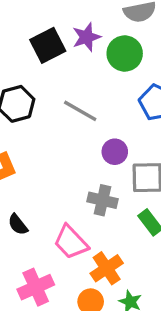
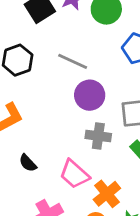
purple circle: (115, 152) -> (90, 95), moved, size x1.4

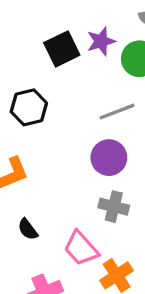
gray line: (73, 61) -> (117, 112), moved, turned -52

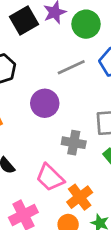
purple circle: (109, 158) -> (45, 103), moved

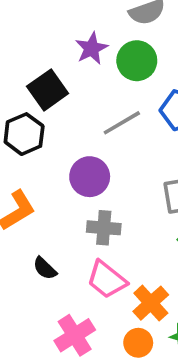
black square: (24, 20) -> (48, 90), moved
gray cross: (74, 143) -> (104, 228), moved

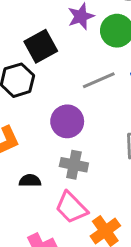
black semicircle: (45, 268) -> (30, 181), moved, turned 130

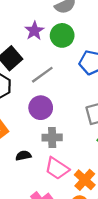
gray line: (99, 80) -> (42, 75), moved

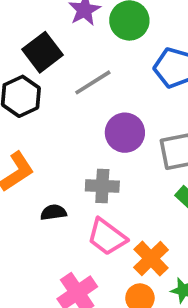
purple circle: (41, 108) -> (125, 133), moved

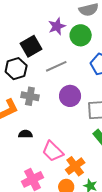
gray cross: (102, 186) -> (30, 96), moved

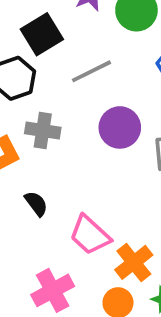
black semicircle: (25, 134) -> (36, 204), turned 56

